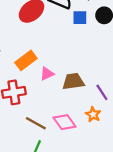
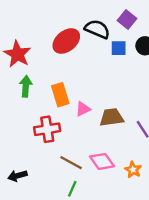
orange rectangle: (26, 60) -> (60, 95), turned -70
orange star: (93, 114) -> (133, 170), moved

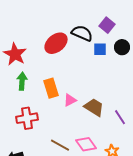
brown trapezoid: (112, 117) -> (94, 107), turned 40
red cross: (47, 129) -> (27, 118), moved

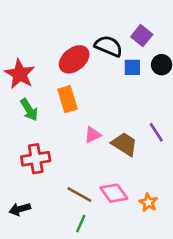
green arrow: (22, 81) -> (29, 110), turned 144
orange rectangle: (51, 88) -> (67, 99), moved
purple line: (120, 117) -> (156, 132), moved

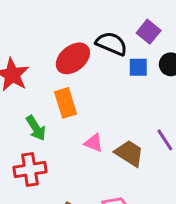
green arrow: (29, 110) -> (36, 128), moved
pink triangle: (93, 135) -> (94, 143), turned 48

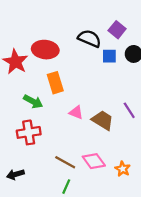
red ellipse: (73, 58) -> (45, 50), moved, turned 45
green arrow: (36, 128) -> (33, 101), turned -30

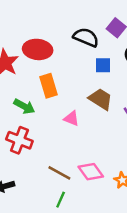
blue square: (109, 56) -> (103, 65), moved
brown trapezoid: (103, 120) -> (101, 99), moved
red cross: (29, 132) -> (19, 140), turned 30

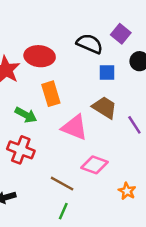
pink triangle: (71, 118) -> (75, 127), size x1.6
pink diamond: (91, 172) -> (95, 165), moved, turned -35

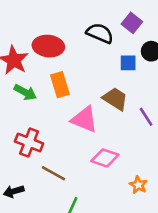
blue square: (107, 72) -> (128, 63), moved
green arrow: (26, 115) -> (25, 92), moved
brown line: (62, 184) -> (54, 173), moved

